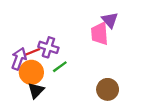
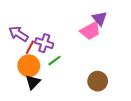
pink trapezoid: (100, 34) -> (90, 31), turned -115
red line: (33, 52) -> (30, 47), turned -40
purple arrow: (19, 59) -> (19, 34), moved, turned -78

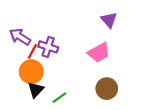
pink trapezoid: (90, 31) -> (99, 53), moved
green line: (54, 61) -> (59, 98), moved

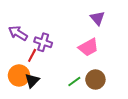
red line: (32, 51) -> (32, 55), moved
orange circle: (31, 72) -> (19, 75), moved
green line: (59, 98) -> (74, 82), moved

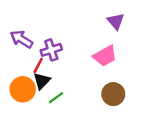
purple cross: (43, 42) -> (51, 50), turned -36
black triangle: (32, 81) -> (42, 81), moved
green line: (74, 82) -> (56, 98), moved

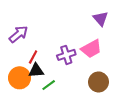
purple arrow: (21, 39) -> (18, 34), turned 108
purple cross: (51, 50) -> (66, 55), moved
black triangle: (42, 81) -> (36, 71), turned 42

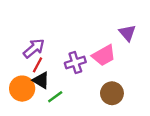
purple triangle: (101, 19) -> (127, 33), moved
purple arrow: (18, 34) -> (34, 48), moved
black triangle: (36, 71) -> (41, 80), turned 35

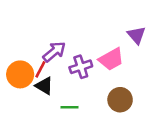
purple arrow: (34, 48) -> (54, 52), moved
orange circle: (22, 89) -> (20, 74), moved
green line: (55, 97) -> (69, 107), moved, turned 35

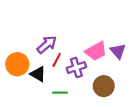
purple triangle: (136, 35) -> (118, 51), moved
purple cross: (81, 67) -> (76, 68), moved
red line: (40, 69) -> (57, 60), moved

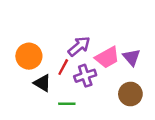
purple arrow: (47, 45) -> (79, 46), moved
orange circle: (17, 64) -> (29, 56), moved
brown circle: (104, 86) -> (130, 94), moved

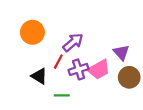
orange circle: (29, 56) -> (32, 32), moved
pink trapezoid: (107, 57) -> (99, 69), moved
brown circle: (130, 94) -> (129, 77), moved

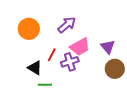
purple arrow: (73, 42) -> (67, 25), moved
pink trapezoid: (99, 69) -> (80, 47), moved
green line: (62, 95) -> (45, 85), moved

